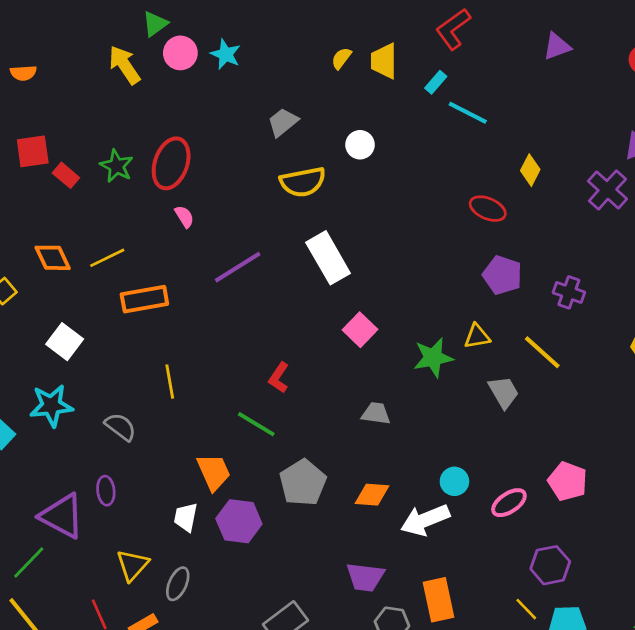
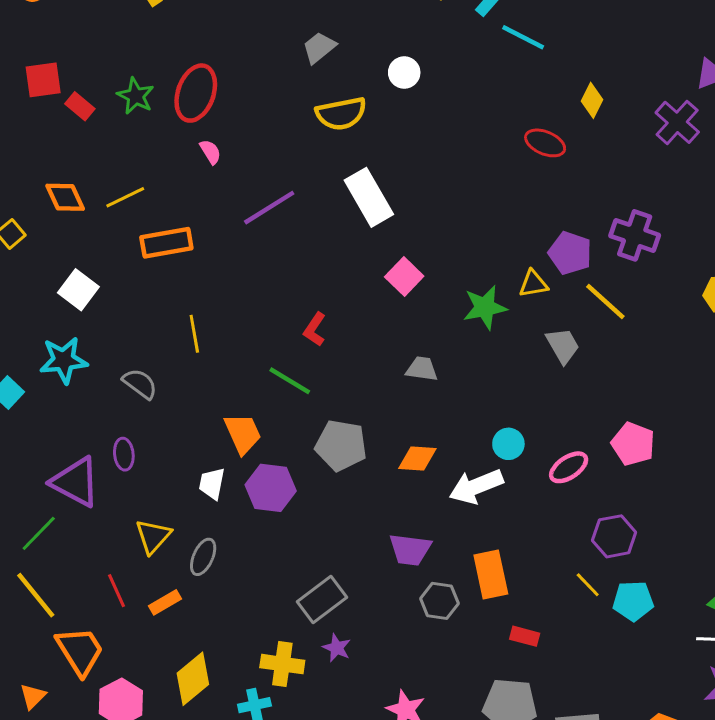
purple pentagon: (502, 275) -> (570, 253), moved
purple cross: (569, 292) -> (635, 235), size x1.4
gray pentagon: (303, 483) -> (341, 445), turned -30

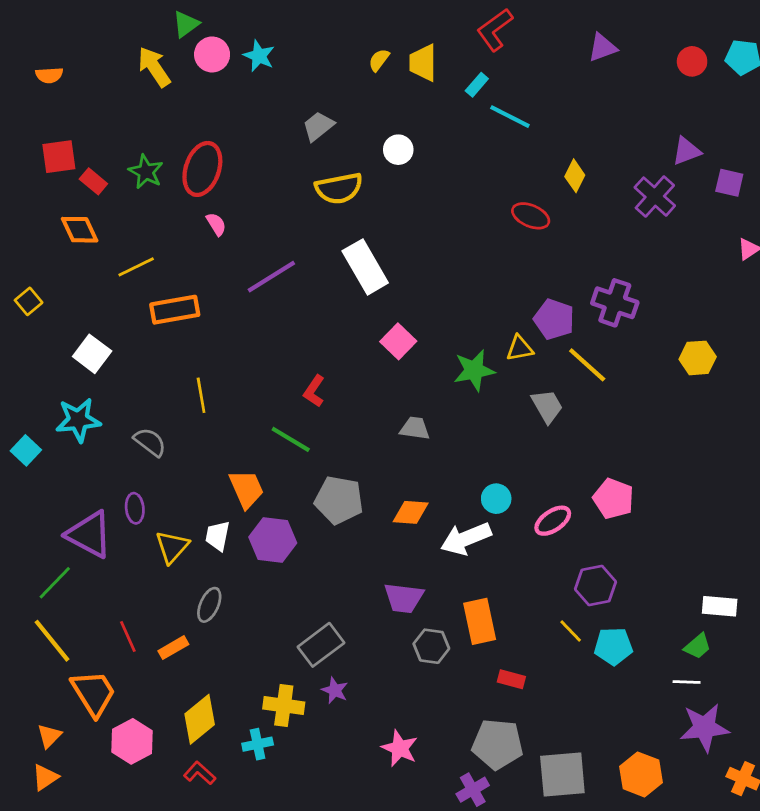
orange diamond: (65, 197) -> (80, 230), moved
yellow triangle: (153, 536) -> (172, 547), moved

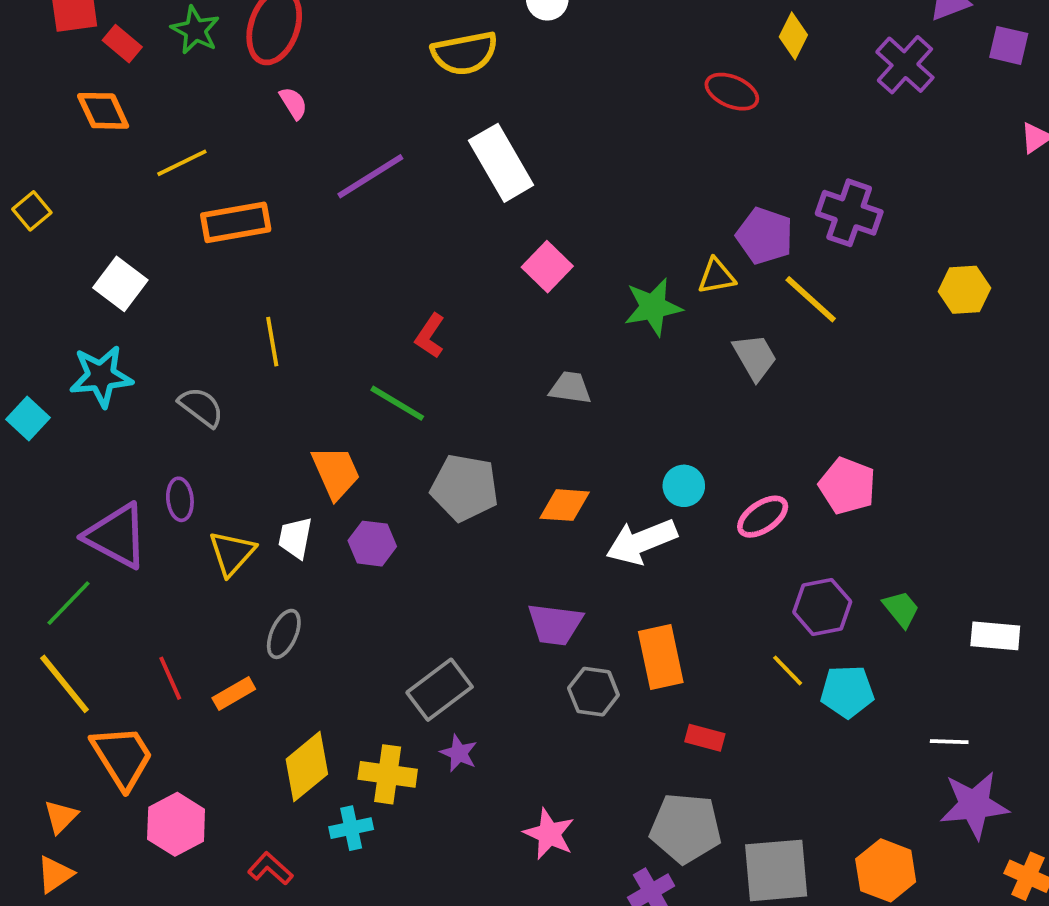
purple hexagon: (273, 540) -> (372, 544), size x0.7
green trapezoid: (698, 646) -> (901, 609), moved, turned -88
yellow diamond: (200, 719) -> (307, 767), moved

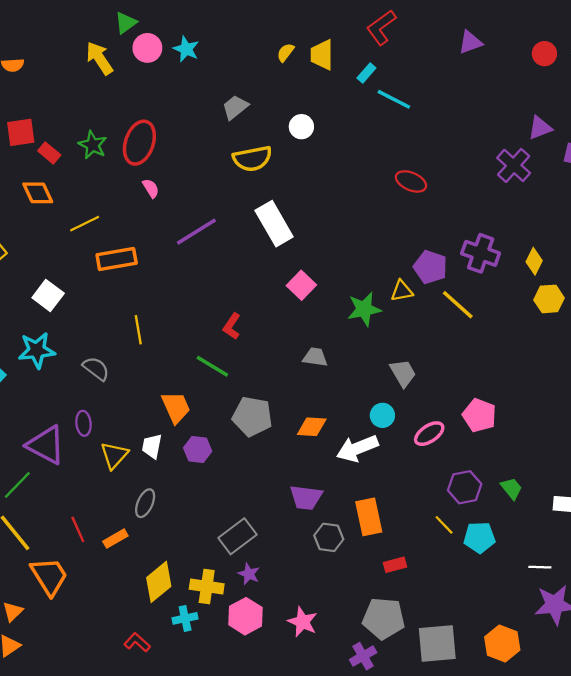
yellow diamond: (793, 36) -> (534, 261), moved
gray trapezoid: (755, 357) -> (403, 373), moved
red rectangle: (705, 738) -> (395, 565), turned -30
pink hexagon: (176, 824) -> (246, 616), moved

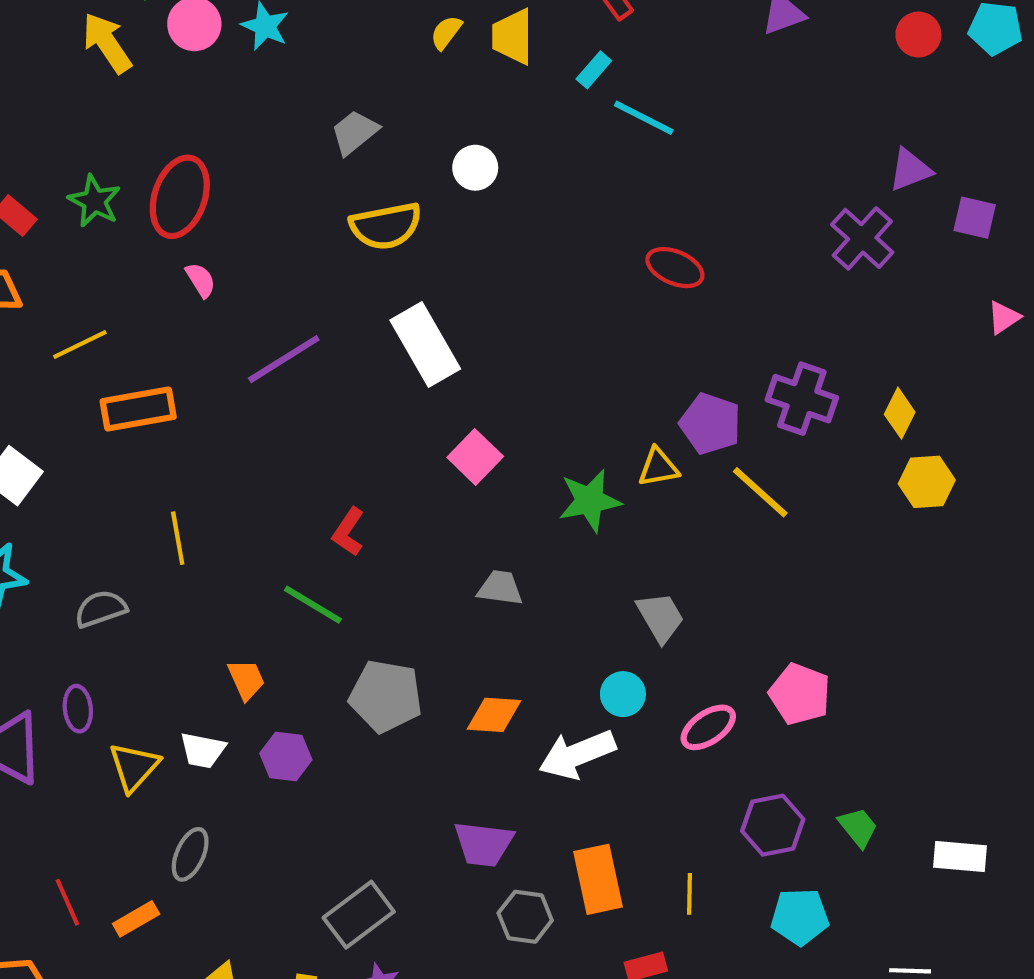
gray semicircle: (96, 369) -> (101, 609), turned -56
orange trapezoid: (176, 407) -> (246, 680), size x0.7
white trapezoid: (152, 446) -> (203, 750), turned -90
yellow line: (444, 525) -> (690, 894), moved, turned 45

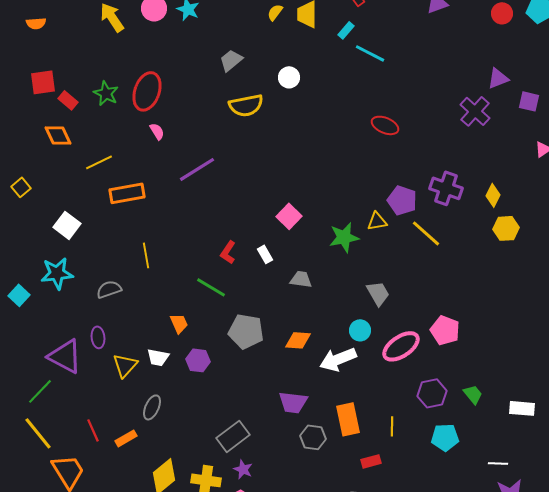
white rectangle: (425, 345) -> (265, 254), moved, size x0.5
pink ellipse: (708, 727) -> (401, 346), size x1.4

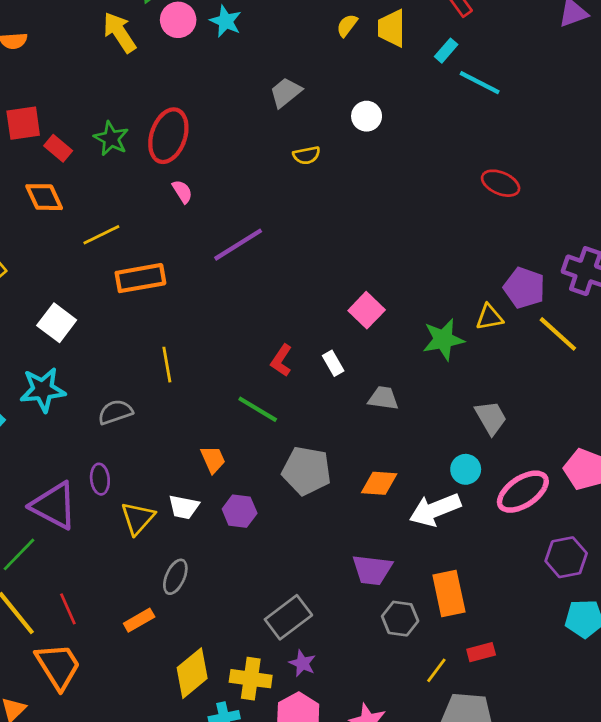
yellow semicircle: (246, 105) -> (307, 155), size x0.6
yellow line: (392, 426) -> (436, 670), moved, turned 36
red line: (93, 430) -> (68, 609), moved

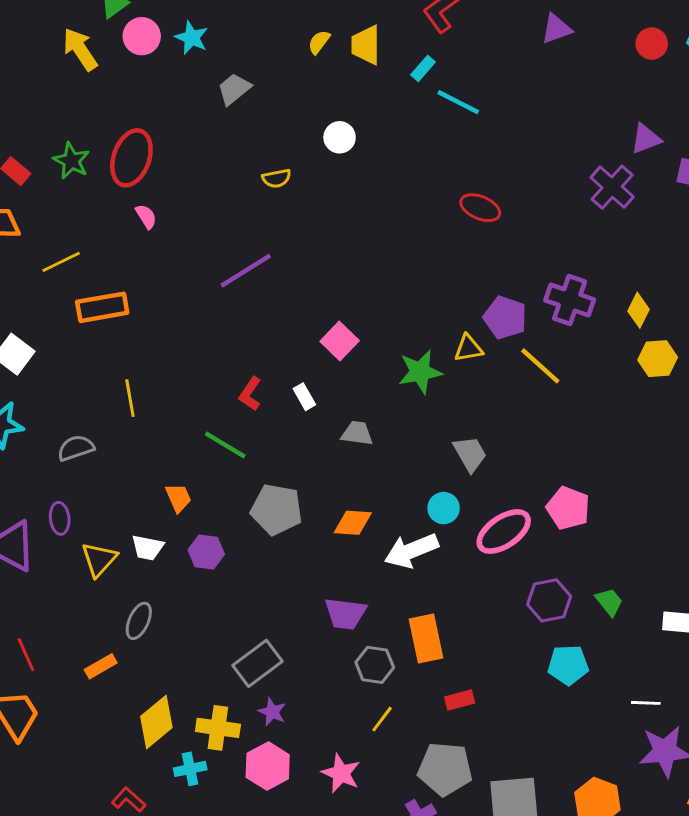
gray trapezoid: (286, 92) -> (234, 89), moved
purple line: (238, 245) -> (246, 271), moved
yellow line: (436, 670) -> (382, 719), moved

